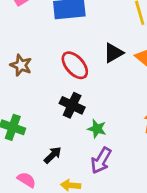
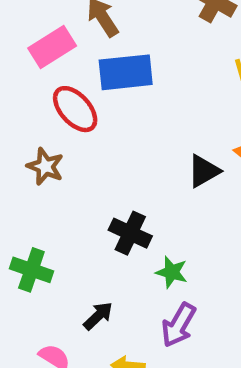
black triangle: (113, 53) -> (204, 171), moved
red ellipse: (75, 65) -> (75, 109), moved

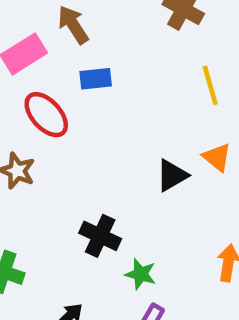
blue rectangle: (126, 72) -> (96, 79), size x0.6

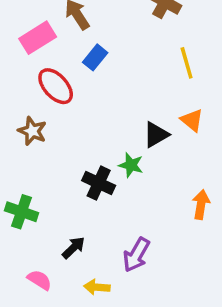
blue rectangle: (96, 79) -> (95, 57), turned -45
green star: (141, 274) -> (131, 165), moved

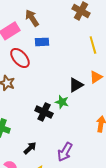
blue rectangle: (95, 57) -> (42, 42), turned 48
orange triangle: (192, 120) -> (96, 77), turned 48

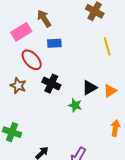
orange triangle: (96, 77) -> (110, 91), moved
black cross: (44, 112) -> (51, 84), moved

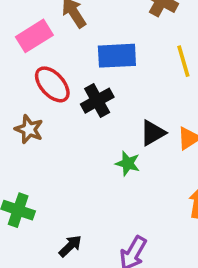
blue rectangle: (54, 43) -> (117, 56), moved, size x1.5
black cross: (51, 84) -> (97, 101), moved, turned 36

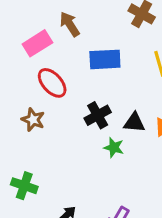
black cross: (97, 101) -> (98, 115), moved
black triangle: (153, 133) -> (134, 123), turned 35

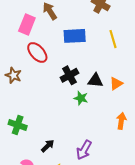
pink rectangle: (37, 43) -> (27, 24), turned -36
brown star: (33, 120) -> (13, 75), moved

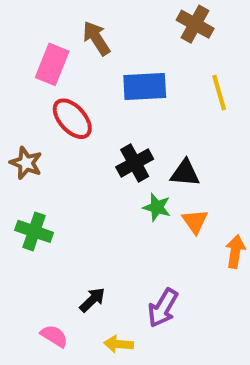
orange triangle: (116, 84) -> (195, 221), moved, turned -32
green cross: (18, 125) -> (34, 231), moved

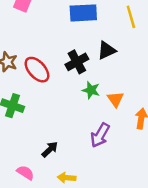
red ellipse: (72, 119) -> (37, 70), moved
black triangle: (185, 173) -> (106, 50), moved, turned -30
purple arrow: (163, 308) -> (100, 135), moved

